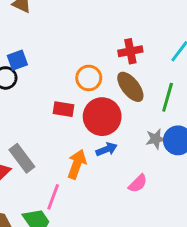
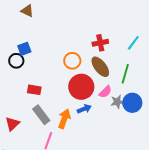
red rectangle: (63, 109) -> (34, 90), moved
gray rectangle: (22, 158) -> (41, 115), moved
pink semicircle: (138, 183) -> (105, 92), moved

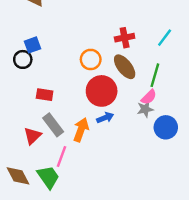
pink semicircle: (105, 92) -> (149, 97), moved
blue circle: (132, 103) -> (166, 127), moved
red triangle: (12, 124) -> (32, 136), moved

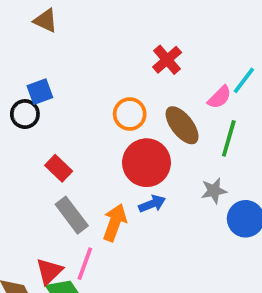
red cross: (125, 38) -> (167, 60), moved, turned -30
red rectangle: (45, 95) -> (59, 168), turned 35
pink semicircle: (149, 97) -> (219, 97), moved
red triangle: (32, 136) -> (49, 271), moved

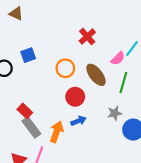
blue square: (40, 92) -> (28, 55), moved
red circle: (147, 163) -> (75, 97), size x0.7
red rectangle: (59, 168) -> (25, 111), moved

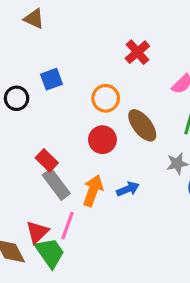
brown ellipse: (96, 75) -> (142, 125), moved
red circle: (75, 97) -> (102, 140), moved
blue arrow: (78, 121) -> (128, 189), moved

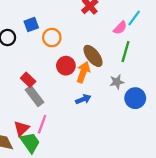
orange circle: (106, 98) -> (52, 38), moved
orange arrow: (93, 191) -> (83, 72), moved

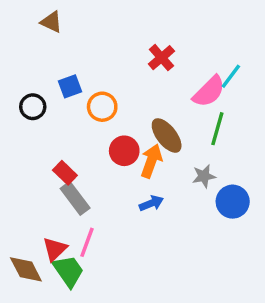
pink semicircle: (120, 28) -> (209, 91), size x1.5

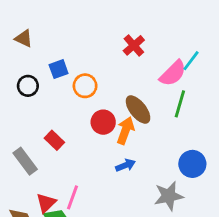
brown triangle: (51, 22) -> (24, 38), moved
gray star: (204, 176) -> (169, 196), moved, size x1.5
gray rectangle: (75, 198) -> (25, 161), moved

